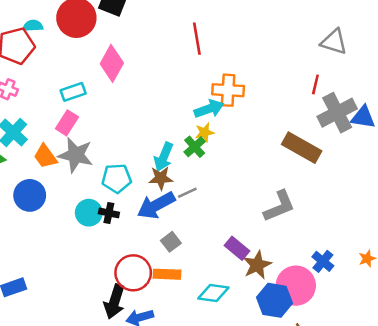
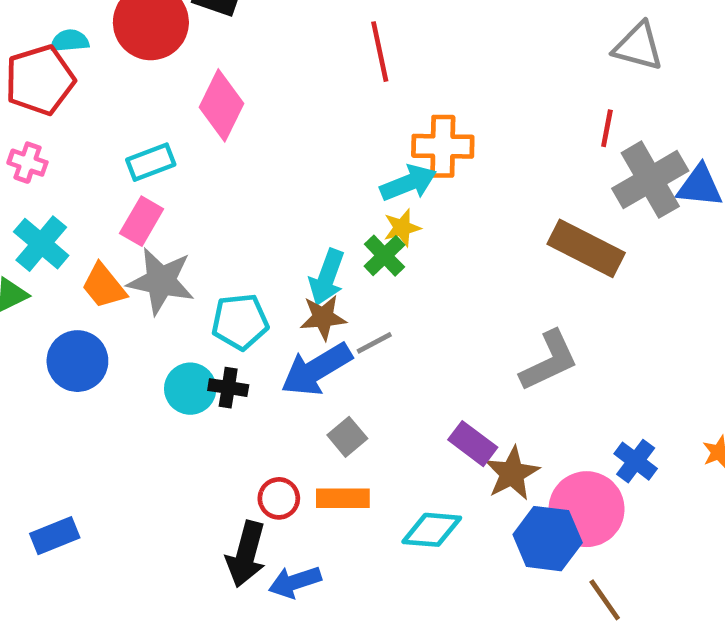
red circle: (133, 273) -> (279, 498), size x0.6

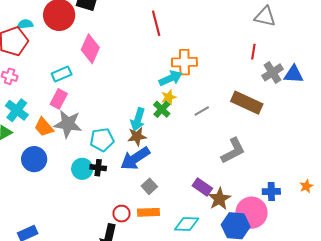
gray cross: (650, 180) -> (273, 72), size x0.7
gray line: (374, 343) -> (202, 111), moved
blue cross: (636, 461) -> (271, 191), turned -36

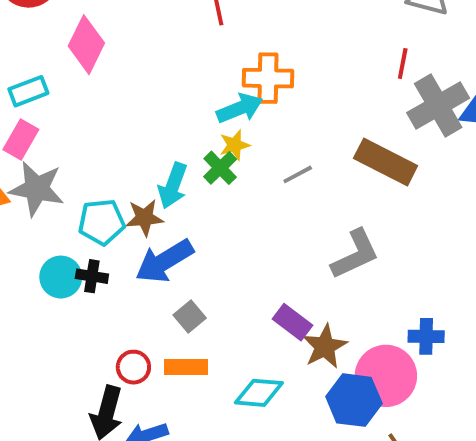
gray cross: (273, 72) -> (438, 105), size x1.4
brown star: (137, 136) -> (144, 218), moved

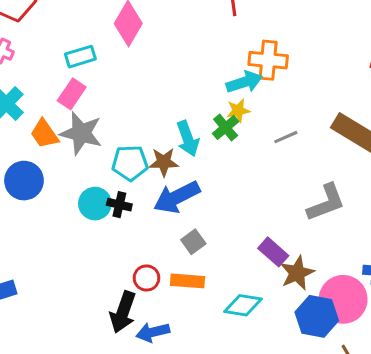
cyan arrow: (173, 186) -> (188, 139), turned -44

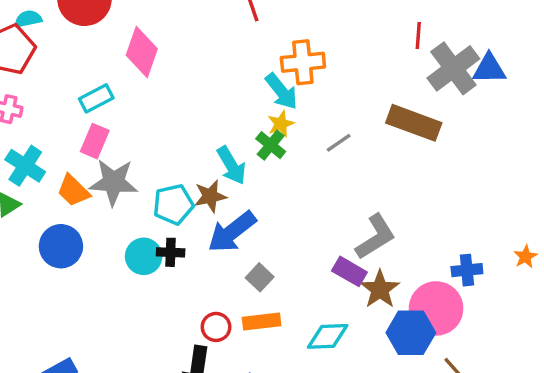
cyan arrow: (244, 82) -> (281, 91), turned 80
gray L-shape: (326, 203) -> (376, 237), moved

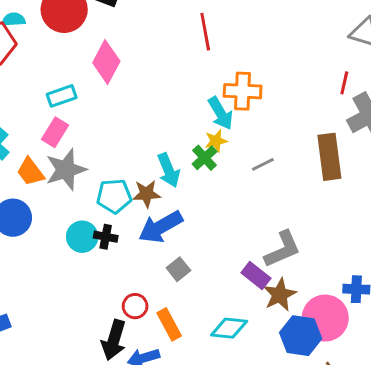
brown rectangle: (414, 123) -> (329, 157), turned 54
gray star: (114, 182) -> (66, 170), turned -30
orange rectangle: (262, 321) -> (169, 324), moved, turned 60

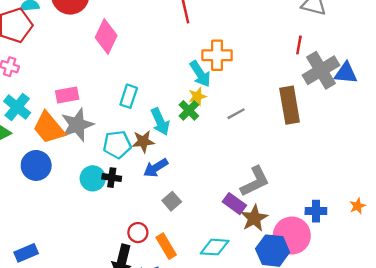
cyan rectangle: (62, 96) -> (129, 96), moved, turned -50
pink rectangle: (55, 132) -> (67, 95), turned 50
orange trapezoid: (30, 172) -> (49, 128), size x1.4
blue arrow: (161, 227) -> (156, 168), size x0.7

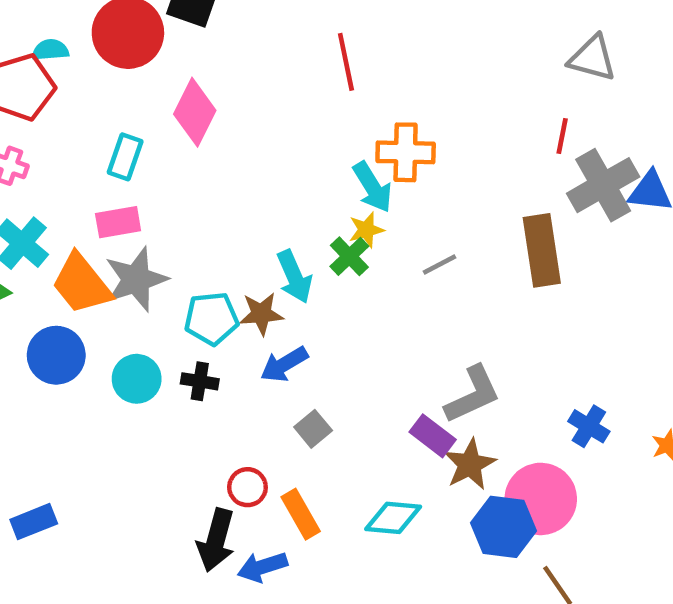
cyan rectangle: (129, 96) -> (125, 157), moved
cyan circle: (93, 178) -> (137, 379), moved
blue cross: (316, 211) -> (589, 426), moved, turned 30

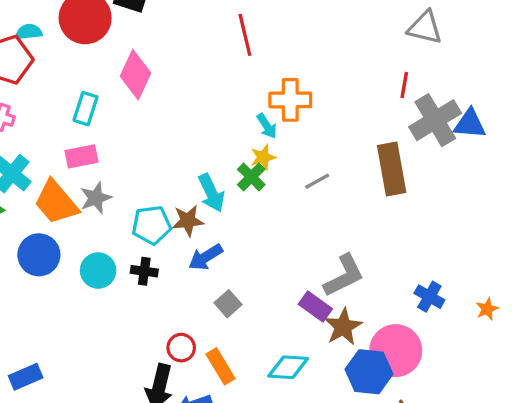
cyan arrow: (373, 187) -> (267, 126), size x0.7
gray star: (136, 279) -> (96, 198), size x0.7

